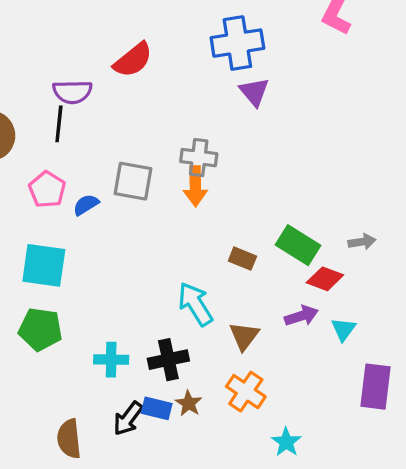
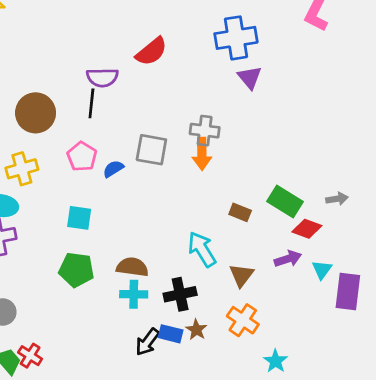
cyan square: (44, 265) -> (79, 218), size x0.7
purple rectangle: (375, 387) -> (348, 292), moved
brown semicircle: (69, 439) -> (132, 267), moved, turned 104

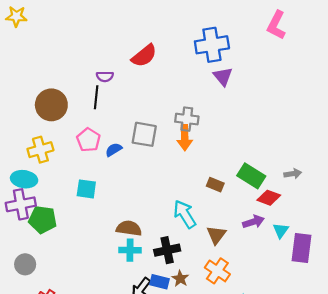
purple semicircle: (102, 77) -> (105, 76), size x0.7
green pentagon: (76, 270) -> (43, 220), moved

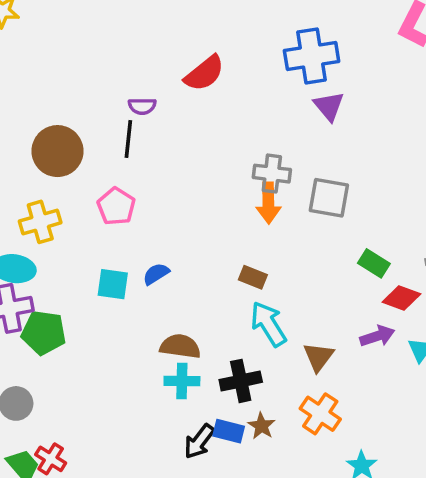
gray square: (144, 134) -> (329, 198), moved
blue semicircle: (114, 150) -> (156, 274), moved
green rectangle: (251, 176) -> (374, 263), size x0.7
brown rectangle: (215, 185) -> (253, 277), moved

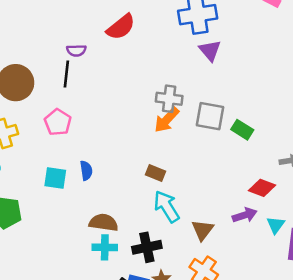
orange arrow: (268, 203) -> (167, 120), turned 44
green rectangle: (374, 263) -> (242, 130), moved
blue semicircle: (156, 274) -> (86, 171), turned 114

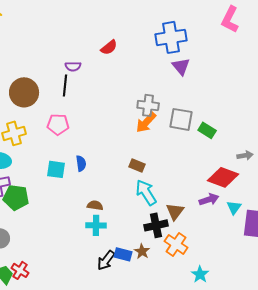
red semicircle: (121, 27) -> (109, 47), size x0.7
pink pentagon: (58, 122) -> (58, 124), turned -30
red diamond: (262, 188) -> (223, 177), size x1.4
brown semicircle: (104, 223) -> (95, 205), size x0.7
black cross: (147, 247) -> (156, 225), moved

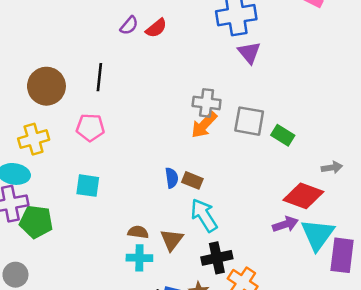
purple semicircle: (73, 66) -> (129, 25), moved, turned -49
blue semicircle: (81, 163) -> (172, 178), moved
cyan triangle: (234, 207) -> (318, 235), size x1.8
brown triangle: (175, 211) -> (172, 240), moved

